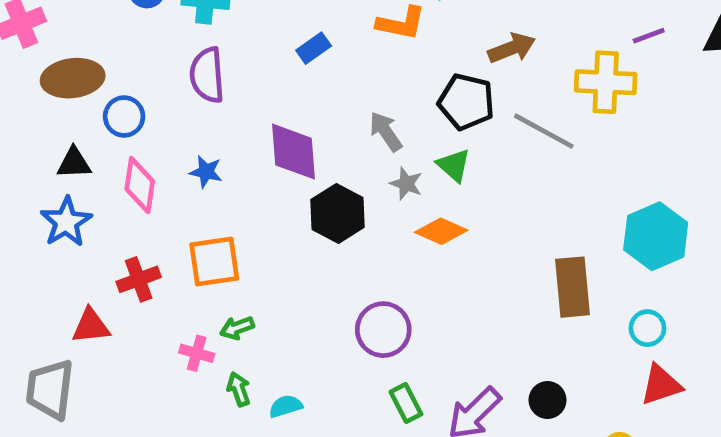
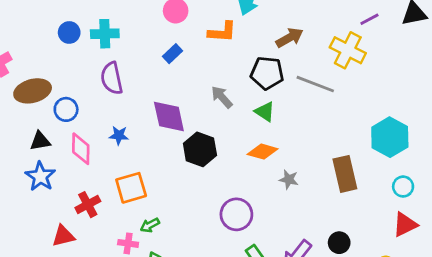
yellow cross: (606, 82) -> (348, 50), turned 32
gray star: (406, 184) -> (289, 179), moved
cyan circle: (647, 328) -> (403, 187), moved

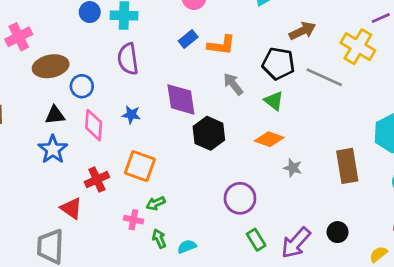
orange L-shape: (222, 32) -> (221, 45), moved
orange square: (131, 188) -> (140, 166), turned 32
red triangle: (63, 236) -> (71, 208), turned 45

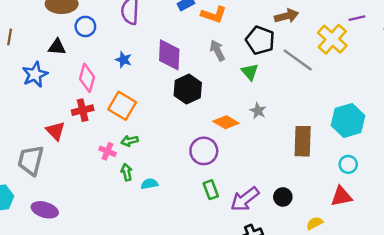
pink diamond: (94, 125) -> (87, 78), moved
orange diamond: (269, 139) -> (226, 122), moved
blue star: (53, 149) -> (35, 75), moved
gray star: (293, 168) -> (258, 111), moved

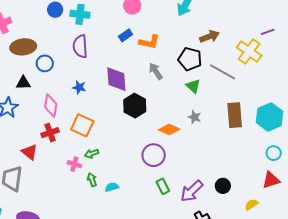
green triangle: (250, 72) -> (193, 86), moved
brown rectangle: (303, 141) -> (235, 115), moved

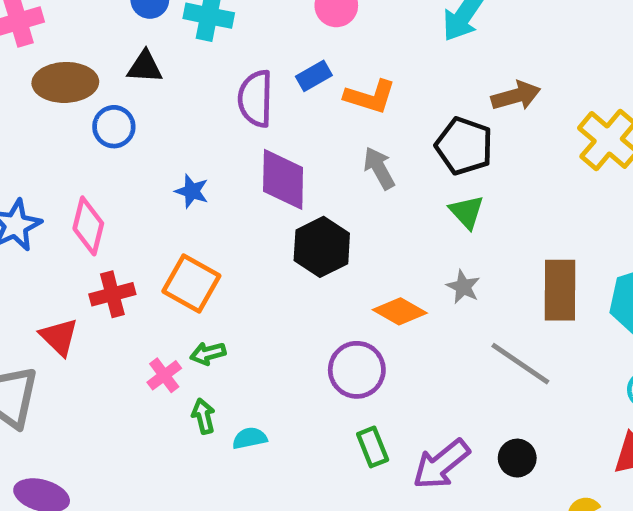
purple semicircle: (80, 46) -> (256, 99), moved
gray line: (223, 72) -> (520, 364), moved
black triangle: (23, 83) -> (145, 67), moved
pink diamond: (51, 106) -> (88, 226), moved
pink cross: (74, 164) -> (164, 375), turned 32

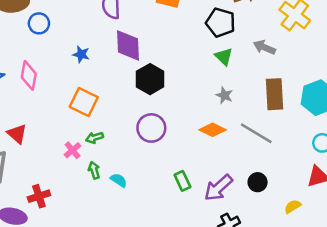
gray arrow: (379, 168) -> (264, 47), moved, turned -35
red cross: (112, 294) -> (39, 196), moved
orange diamond: (400, 311) -> (213, 130), moved
purple circle: (357, 370) -> (151, 128), moved
cyan semicircle: (250, 438) -> (119, 180), turned 48

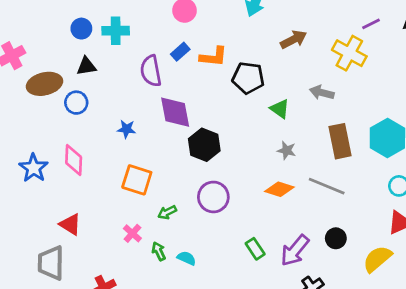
black pentagon: (221, 23) -> (248, 78), moved
green arrow: (94, 138) -> (167, 212), moved
yellow semicircle: (293, 207) -> (377, 259), size x1.6

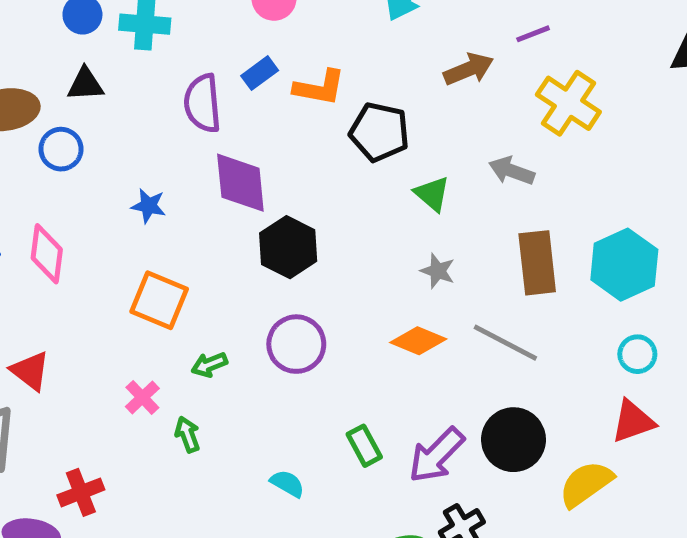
purple line: (371, 24) -> (533, 34), moved
black circle: (336, 238) -> (514, 440), size x1.6
cyan semicircle: (187, 258) -> (287, 484), moved

